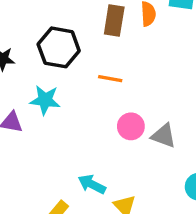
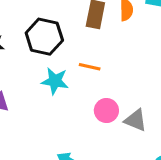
cyan star: (45, 100) -> (55, 81), moved

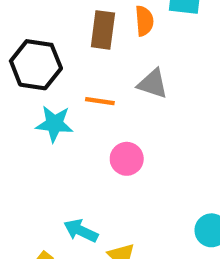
gray triangle: (136, 120) -> (153, 84), moved

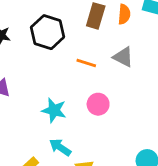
cyan star: (54, 124) -> (54, 110), moved

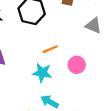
orange line: (86, 63) -> (50, 49), moved, turned -35

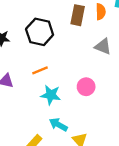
orange line: (50, 49) -> (40, 70), moved

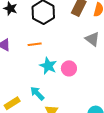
cyan star: (51, 95) -> (48, 66), moved

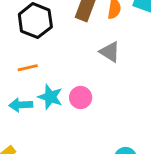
cyan arrow: (37, 93) -> (21, 105), moved, turned -42

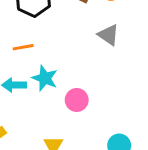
pink circle: (81, 98) -> (77, 100), moved

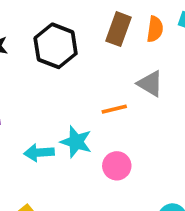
orange line: (23, 47) -> (114, 109), moved

